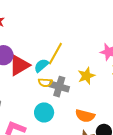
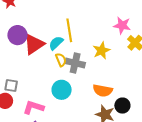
yellow line: (55, 54) -> (69, 30), turned -35
yellow semicircle: (45, 83) -> (61, 60), turned -112

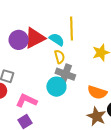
purple circle: (17, 35) -> (19, 40), moved
cyan semicircle: (56, 43) -> (57, 39), turned 70
gray cross: (75, 63) -> (65, 74), moved

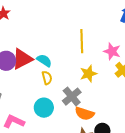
yellow line: (71, 28) -> (82, 41), moved
gray cross: (65, 74) -> (72, 97), moved, turned 30

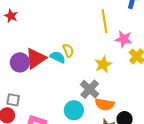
yellow line: (82, 41) -> (104, 21), moved
yellow semicircle: (47, 78) -> (68, 50), moved
cyan circle: (44, 108) -> (74, 110), moved

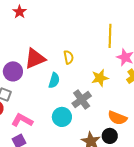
cyan semicircle: (58, 57) -> (54, 80), moved, turned 70
purple circle: (20, 62) -> (13, 71), moved
orange semicircle: (105, 104) -> (117, 118), moved

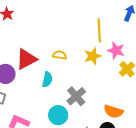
yellow semicircle: (69, 57) -> (60, 55), turned -64
yellow star: (100, 78) -> (93, 56), moved

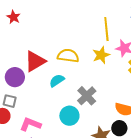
yellow semicircle: (60, 55) -> (68, 56), size x1.5
cyan semicircle: (47, 79) -> (57, 81), turned -133

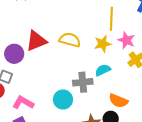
cyan semicircle: (57, 81) -> (103, 70), moved
gray cross: (87, 96) -> (83, 82), turned 30

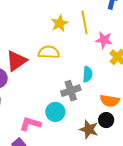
yellow star: (103, 44) -> (60, 23), moved
cyan semicircle: (103, 70) -> (88, 74), turned 133
pink L-shape: (23, 103) -> (30, 124), moved

